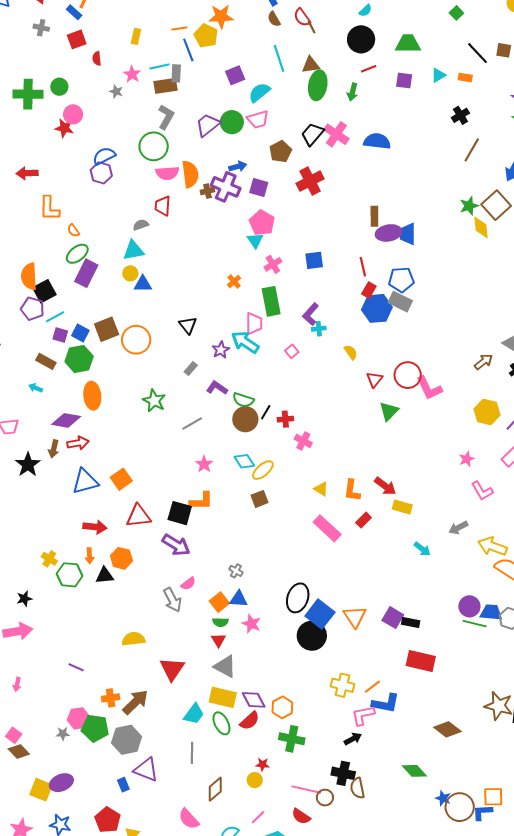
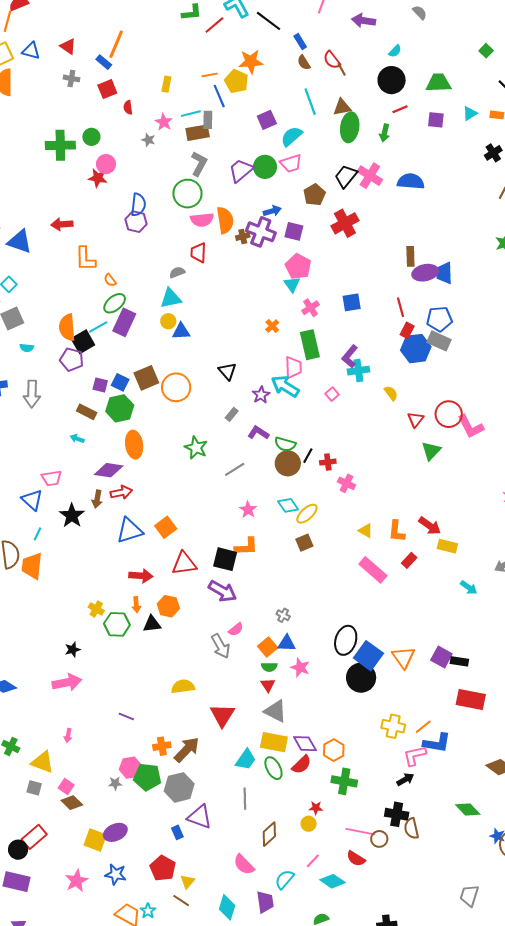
blue semicircle: (104, 156) -> (138, 205), turned 125
cyan line: (55, 317) -> (98, 327), moved
cyan cross: (319, 329) -> (358, 371), size x1.5

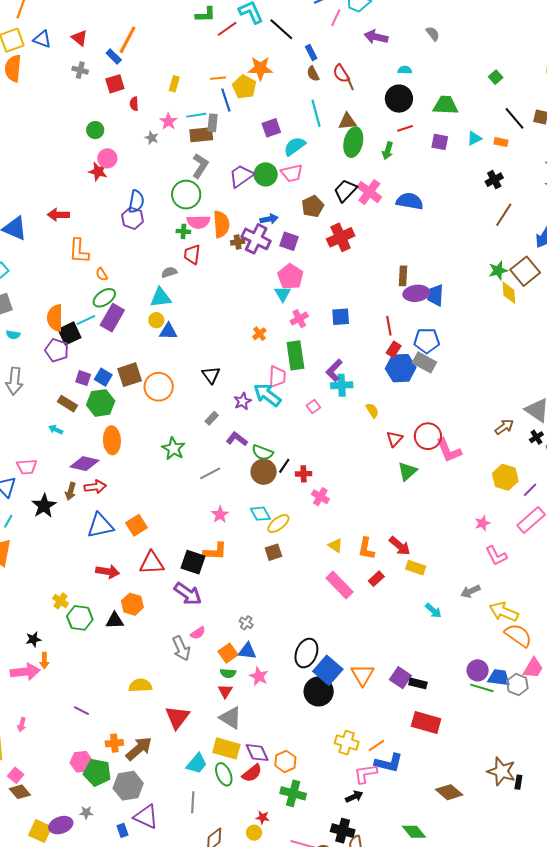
cyan semicircle: (395, 51) -> (405, 70), turned -136
green cross: (60, 145) -> (183, 231), moved, size x0.5
orange arrow: (136, 605) -> (44, 661), moved
gray star: (115, 783) -> (86, 813), moved

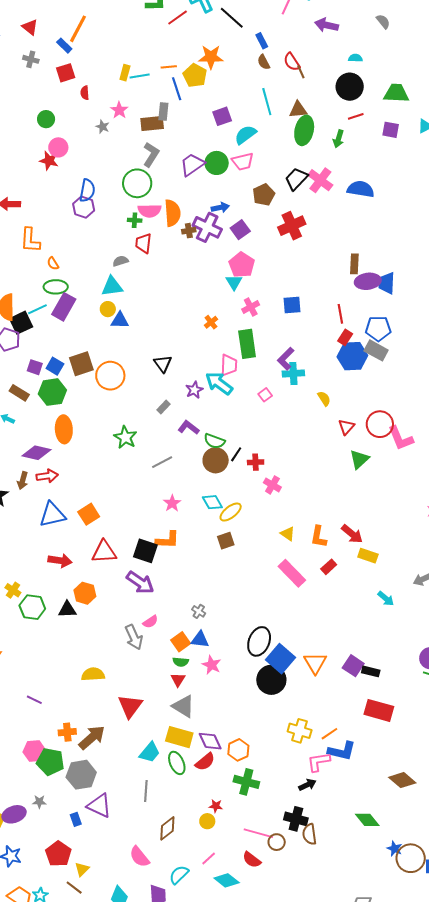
cyan line: (196, 115) -> (140, 76), moved
purple square: (289, 241) -> (240, 230), turned 36
green ellipse: (104, 298) -> (56, 287), turned 35

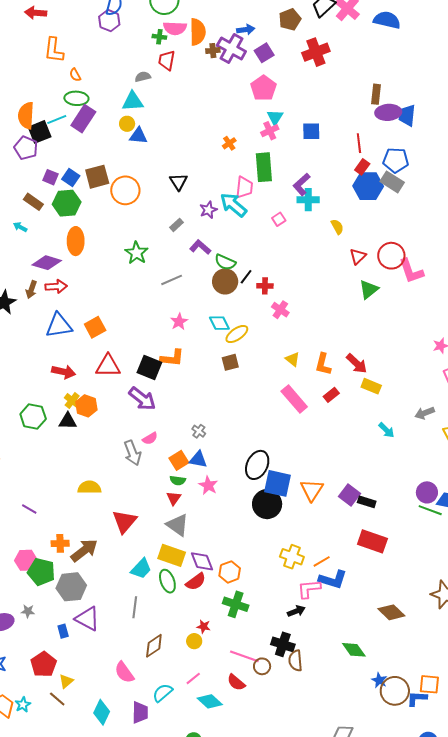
cyan triangle: (234, 282) -> (275, 117), moved
yellow cross: (13, 590) -> (72, 401), moved
blue square: (280, 659) -> (277, 483), turned -32

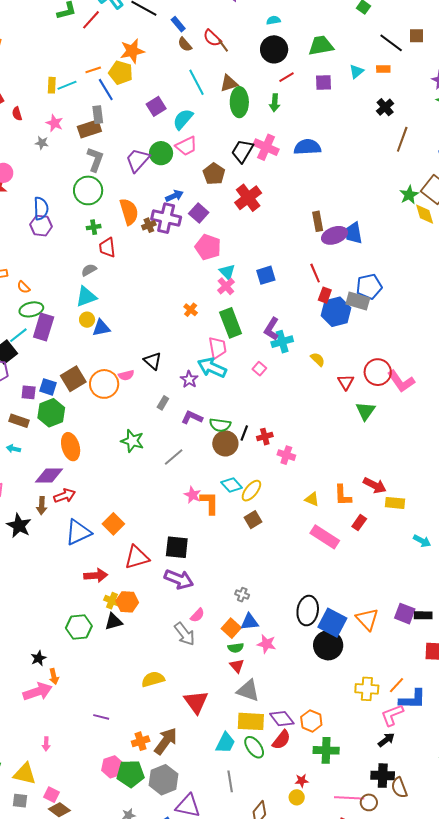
pink semicircle: (175, 28) -> (126, 375), moved, size x0.7
blue pentagon: (396, 160) -> (369, 286), moved
orange L-shape: (172, 358) -> (210, 503), moved, turned -80
blue square: (277, 483) -> (332, 623), turned 32

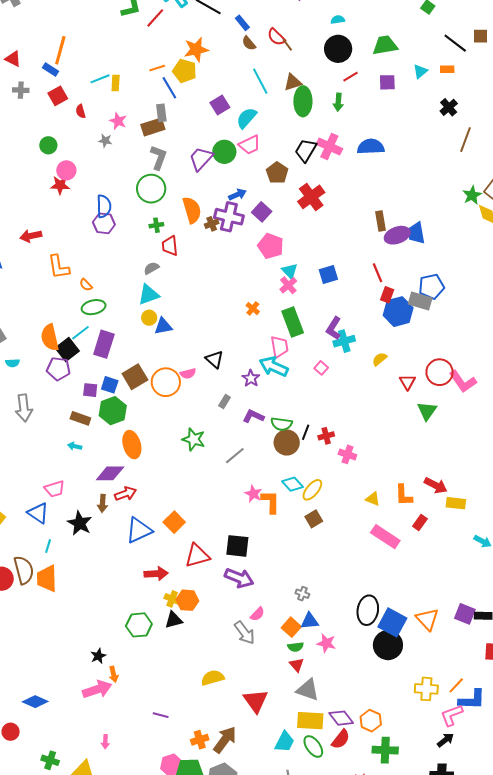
cyan line: (67, 85) -> (100, 79), moved
purple rectangle: (44, 327) -> (104, 344), moved
yellow semicircle: (318, 359) -> (380, 359), turned -84

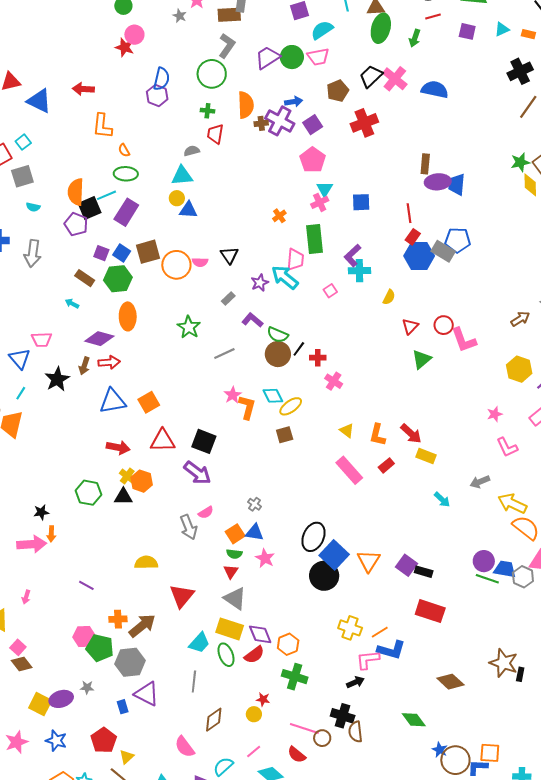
black cross: (449, 107) -> (520, 71), size x1.4
yellow semicircle: (380, 359) -> (389, 297), turned 140
red circle: (440, 372) -> (444, 325), size x0.7

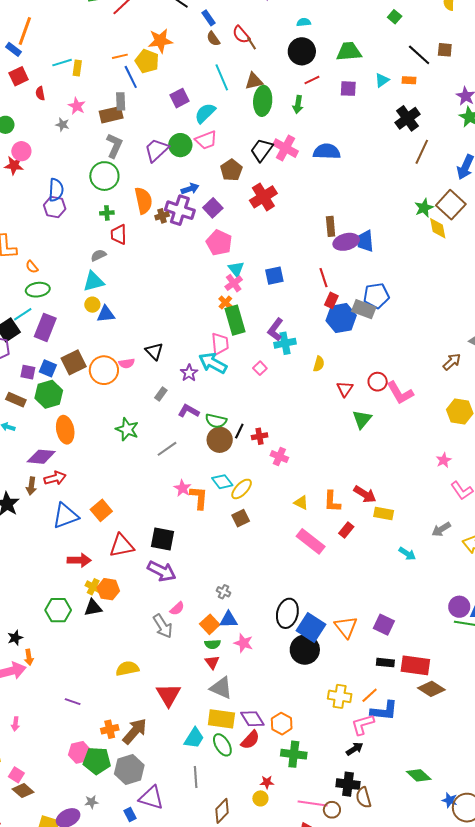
orange cross: (279, 216) -> (225, 302), moved
black rectangle: (424, 572) -> (385, 663), moved
brown diamond: (450, 682) -> (431, 689), moved

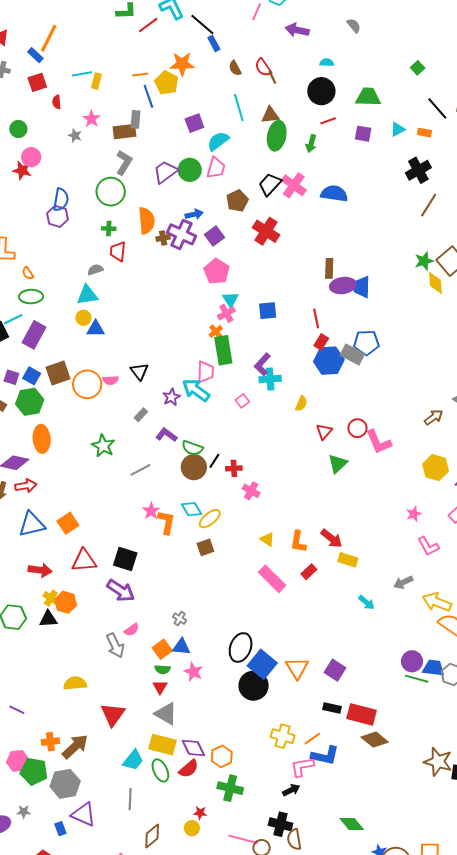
blue rectangle: (208, 18) -> (214, 43), moved
pink trapezoid: (206, 140) -> (216, 168), turned -60
red cross: (263, 197) -> (266, 231), turned -32

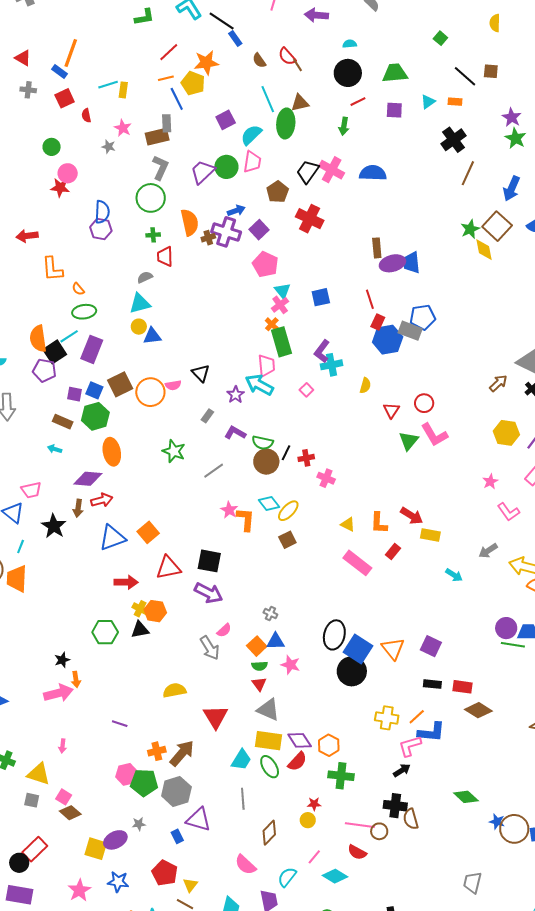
red line: (148, 25) -> (169, 52), moved
green ellipse: (277, 136) -> (286, 123), moved
pink L-shape: (378, 442) -> (434, 435), moved
red rectangle: (362, 714) -> (463, 687), size x0.7

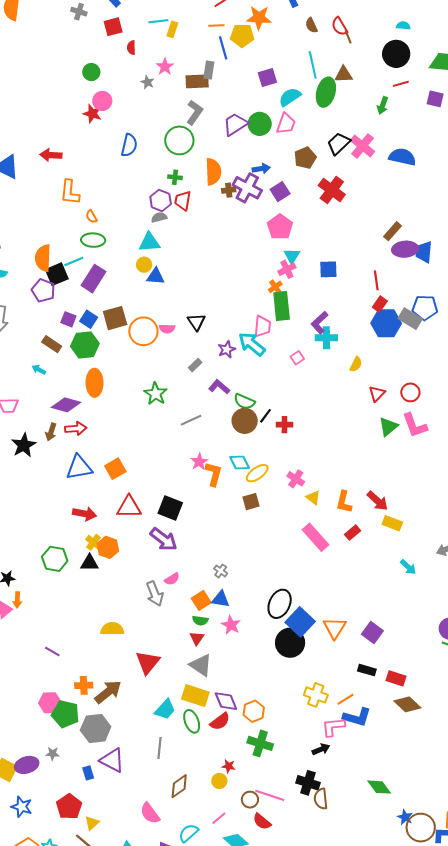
yellow pentagon: (193, 83) -> (242, 35), turned -30
purple hexagon: (101, 229) -> (161, 200), moved
brown rectangle: (377, 248) -> (393, 231), turned 36
pink cross: (326, 478) -> (296, 479), moved
brown circle: (379, 831) -> (250, 800), moved

